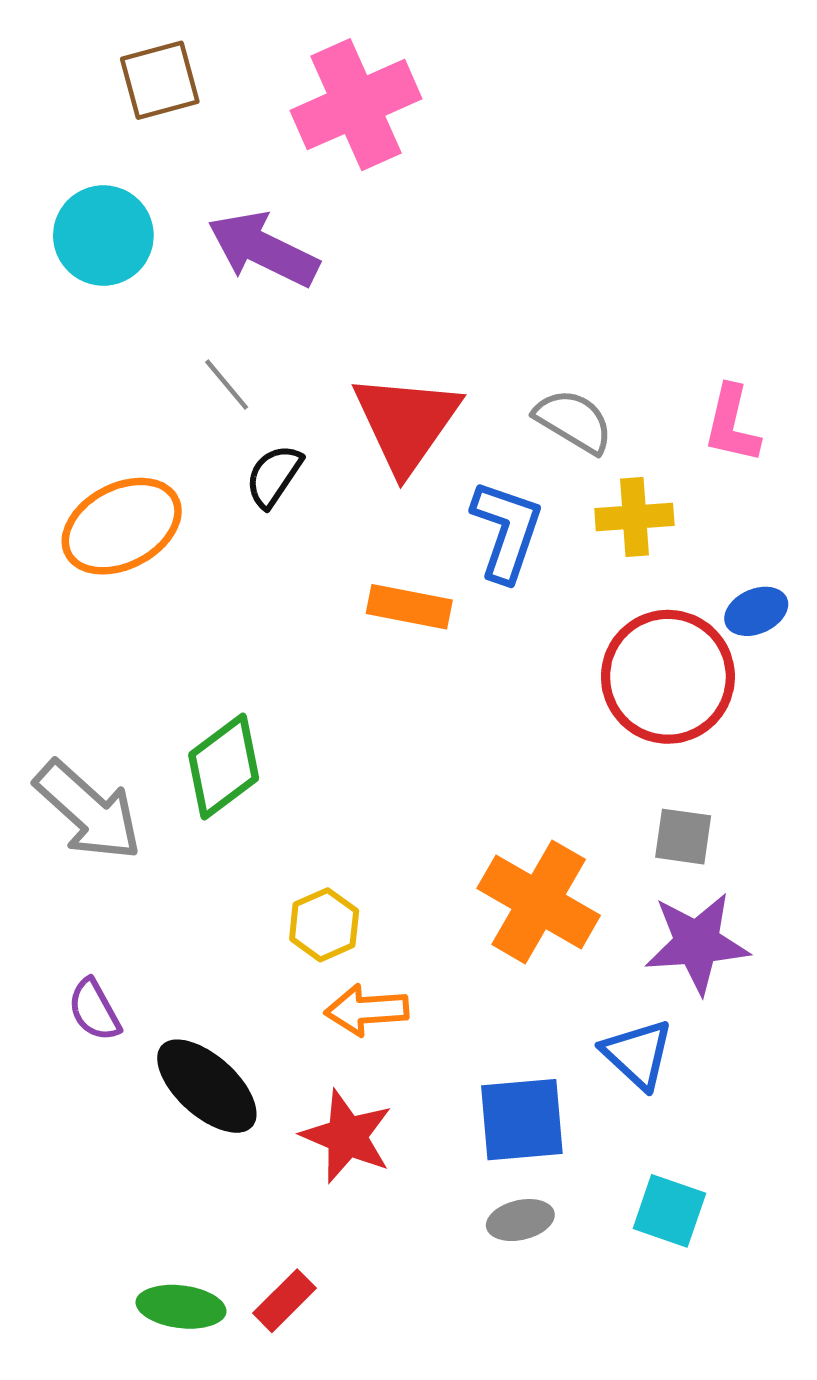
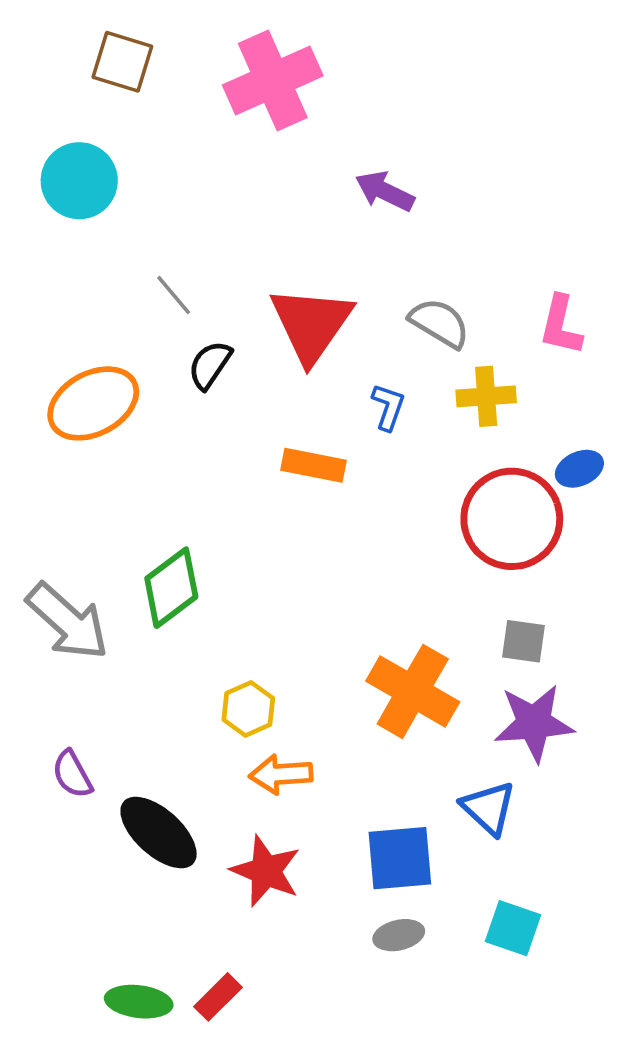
brown square: (160, 80) -> (122, 62), turned 32
purple arrow: (263, 249) -> (385, 191), moved, size x0.7
blue L-shape: (507, 531) -> (388, 407), size x0.6

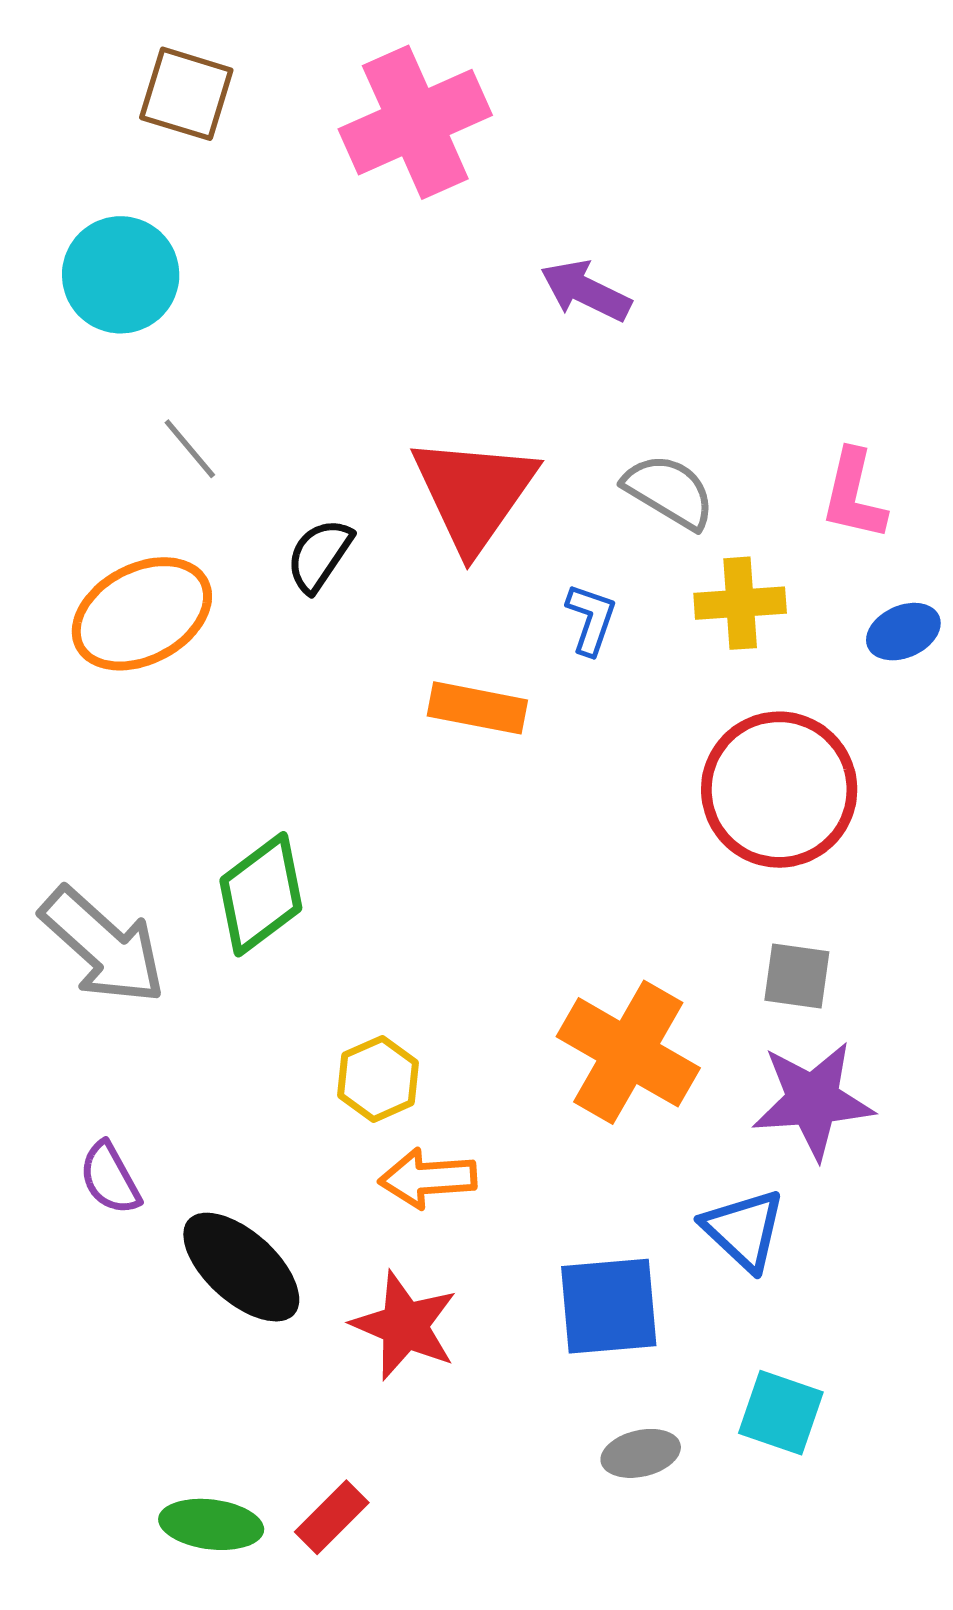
gray line: (174, 295) -> (190, 449), moved
blue ellipse: (579, 469) -> (903, 632), moved
gray ellipse: (399, 935) -> (641, 1453), moved

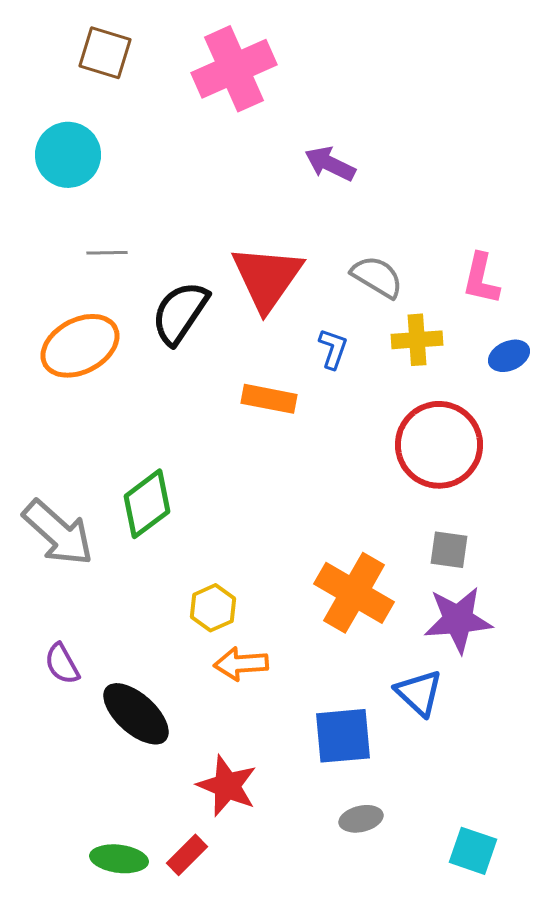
gray line: (190, 449) -> (107, 253), turned -51
black semicircle: (319, 555) -> (180, 313), size x1.5
red star: (405, 1326) -> (227, 786), moved
cyan square: (781, 1413) -> (473, 851), moved

